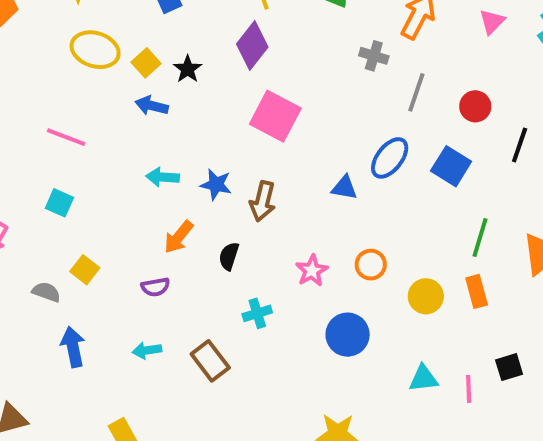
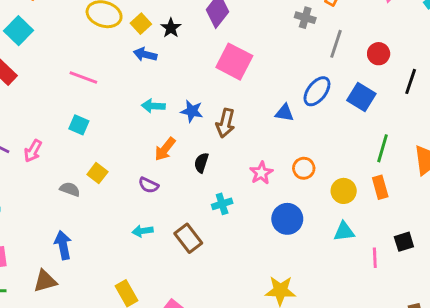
purple semicircle: (155, 287) -> (148, 185), turned 36
blue arrow: (73, 347) -> (63, 245), moved
cyan triangle: (423, 378) -> (344, 232), moved

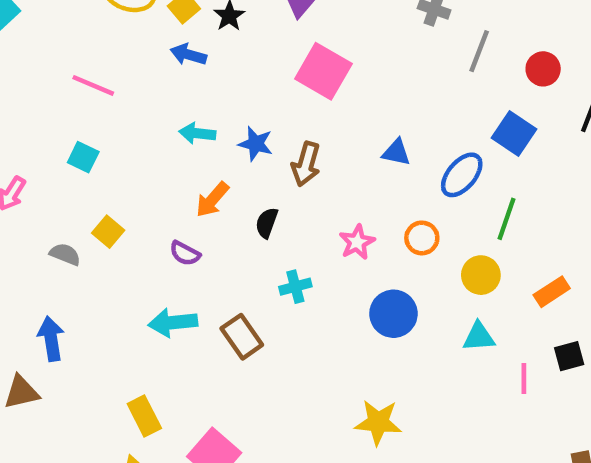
blue ellipse: (317, 91) -> (462, 175), moved
green line: (382, 148) -> (506, 219), moved
orange rectangle: (380, 187) -> (552, 292), moved, turned 70
cyan arrow: (143, 231) -> (173, 323), size x1.5

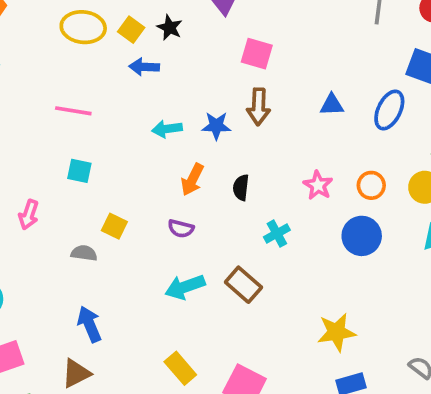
pink square: (323, 71) -> (257, 54), size x0.7
brown arrow: (306, 164) -> (258, 107), moved
orange circle: (422, 238) -> (371, 185), moved
yellow star: (378, 422) -> (337, 332), moved

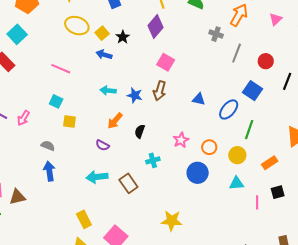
yellow square: (114, 226) -> (69, 121), moved, turned -32
blue arrow: (89, 324) -> (49, 171), moved
brown triangle: (76, 373) -> (17, 197), moved

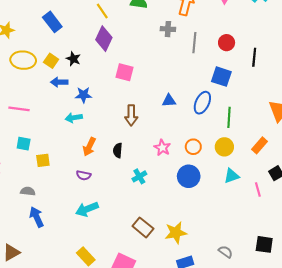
brown arrow: (160, 91) -> (131, 115), moved
blue star: (135, 95) -> (83, 95), moved
brown rectangle: (128, 183) -> (143, 227), moved

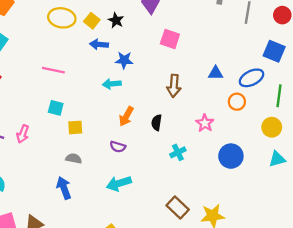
blue ellipse: (202, 103) -> (252, 78), turned 35
orange circle: (193, 147) -> (237, 102), moved
gray semicircle: (28, 191) -> (74, 159), moved

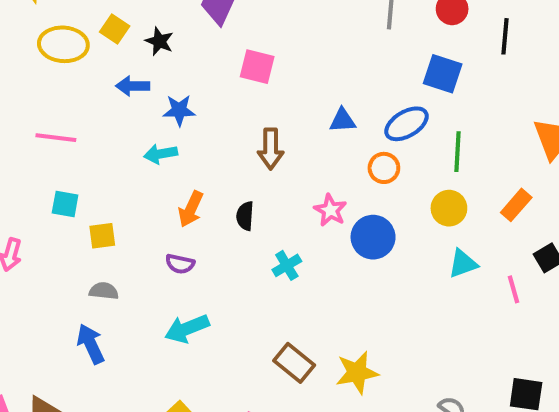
yellow square: (92, 21) -> (115, 29), moved
blue circle: (231, 156) -> (373, 237), moved

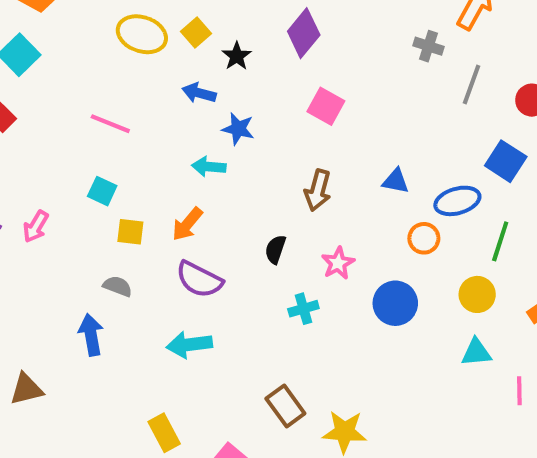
orange arrow: (191, 209) -> (187, 224), moved
pink star: (330, 210) -> (338, 263), moved
purple semicircle: (180, 264) -> (199, 279), size x1.6

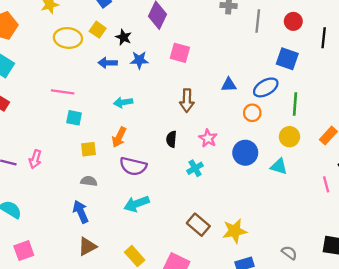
blue star: (238, 129) -> (139, 60), moved
cyan square: (102, 191) -> (74, 118), moved
cyan triangle: (476, 352) -> (279, 166), moved, turned 36
brown triangle: (26, 389) -> (87, 246), moved

